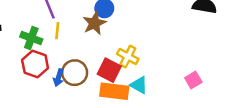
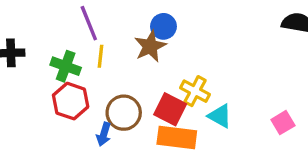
blue arrow: (59, 78) -> (104, 134), moved
cyan triangle: (139, 85) -> (220, 116), moved

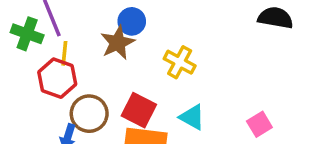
green cross: (66, 66) -> (27, 34), moved
yellow cross: (195, 91) -> (180, 62), moved
red hexagon: (71, 101) -> (57, 78), moved

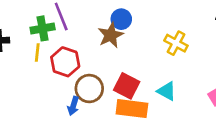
green cross: (27, 34) -> (43, 28), turned -30
yellow line: (64, 53) -> (37, 52), moved
yellow cross: (180, 62) -> (176, 43), moved

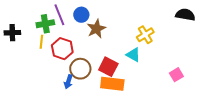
blue circle: (121, 19) -> (81, 15), moved
yellow cross: (176, 43) -> (145, 35), turned 30
cyan triangle: (167, 91) -> (133, 55), moved

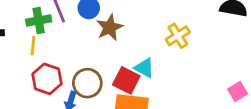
red hexagon: (62, 49) -> (47, 79), moved
cyan triangle: (133, 55) -> (144, 68), moved
pink square: (176, 75) -> (238, 91), moved

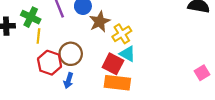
green cross: (39, 21) -> (31, 17), moved, turned 36
yellow cross: (178, 36) -> (122, 34), moved
brown circle: (87, 83) -> (71, 54), moved

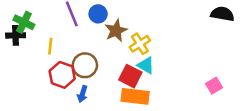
green cross: (31, 17) -> (24, 22), moved
pink square: (202, 73) -> (214, 86), moved

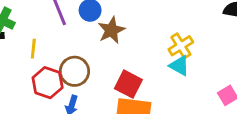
yellow cross: (140, 44) -> (181, 46), moved
cyan triangle: (146, 65) -> (179, 66), moved

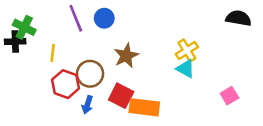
brown star: (111, 30) -> (126, 56), moved
red square: (128, 84) -> (121, 96), moved

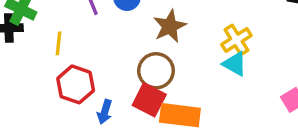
brown star: (126, 56) -> (170, 26), moved
brown circle: (90, 74) -> (156, 71), moved

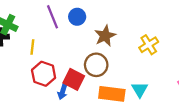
cyan triangle: (235, 64) -> (140, 89), moved, turned 30
red square: (149, 100) -> (74, 79), moved

